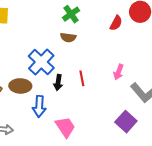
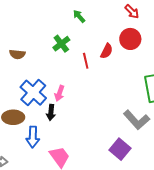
brown semicircle: (68, 37) -> (17, 54), moved
pink arrow: (118, 72) -> (60, 93), moved
red line: (82, 78) -> (86, 61), moved

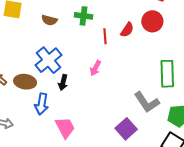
green cross: (61, 44) -> (83, 16), turned 36
brown semicircle: (17, 54) -> (49, 20), moved
pink arrow: (60, 93) -> (95, 68), moved

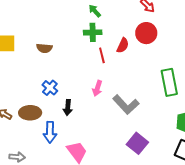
green cross: (83, 16) -> (93, 32), moved
blue cross: (49, 60) -> (50, 88), size x0.6
gray L-shape: (147, 102) -> (126, 105), moved

